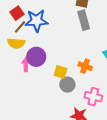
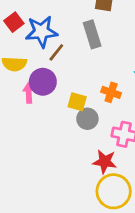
gray rectangle: (84, 20) -> (92, 34), moved
brown line: (20, 27) -> (56, 52), moved

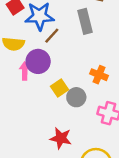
yellow square: (77, 102) -> (59, 88), moved, turned 36
red star: (105, 162) -> (61, 138), moved

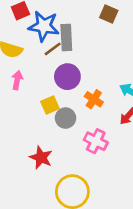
gray rectangle: (85, 21) -> (66, 37), moved
purple circle: (38, 61) -> (67, 77), moved

